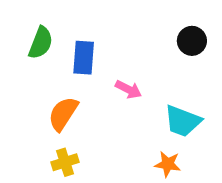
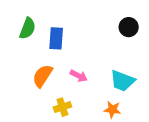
pink arrow: (128, 89) -> (79, 76), moved
yellow cross: (65, 162) -> (62, 107), moved

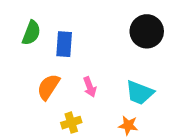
black circle: (129, 27) -> (147, 31), size x1.5
pink arrow: (79, 76) -> (90, 87), turned 42

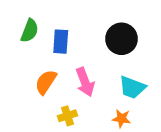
black circle: (147, 31) -> (121, 39), moved
pink arrow: (90, 87) -> (85, 82), size x1.5

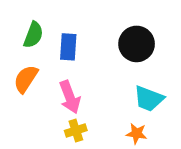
orange semicircle: (46, 82) -> (26, 79), moved
pink arrow: (85, 82) -> (70, 97), moved

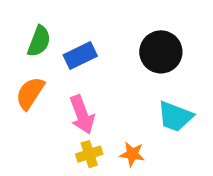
blue rectangle: (68, 47) -> (80, 56), turned 60
orange star: (137, 133) -> (132, 154), moved

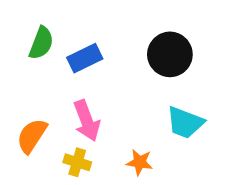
orange semicircle: (30, 93) -> (32, 136), moved
yellow cross: (89, 154) -> (77, 162), moved, turned 35

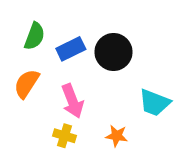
black circle: (170, 54) -> (114, 52), moved
orange semicircle: (32, 136) -> (27, 84), moved

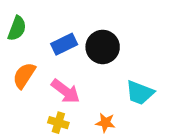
green semicircle: (34, 36) -> (17, 28), moved
pink arrow: (72, 101) -> (66, 91), turned -32

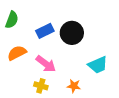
orange semicircle: (24, 76) -> (17, 53), turned 30
cyan trapezoid: (140, 93) -> (98, 65), turned -45

